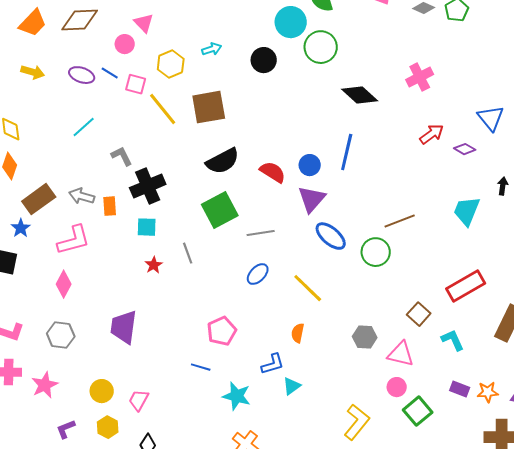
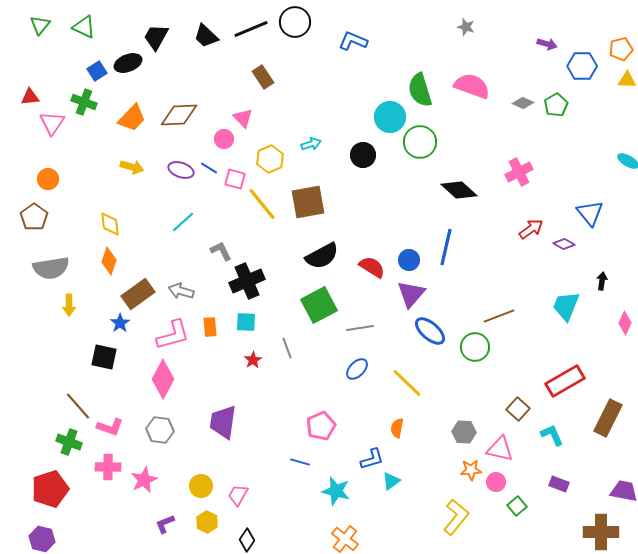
orange rectangle: (110, 206) -> (210, 327), moved
pink diamond: (64, 284) -> (163, 379), size x1.4
orange star: (488, 392) -> (471, 470), moved
green square: (418, 411) -> (517, 506), size x0.7

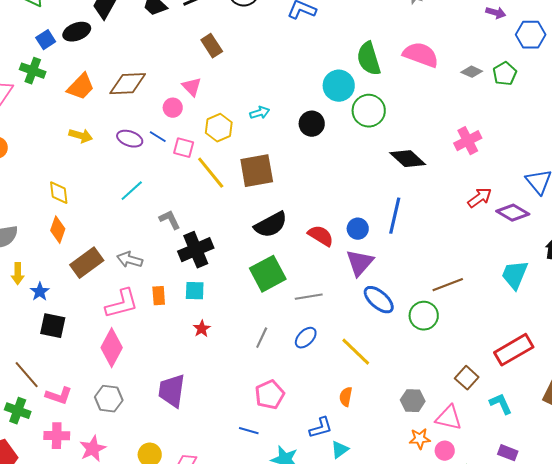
purple diamond: (564, 244) -> (513, 213), size x1.5
blue star: (120, 323) -> (40, 292), moved
gray line: (287, 348) -> (262, 338), moved, turned 45

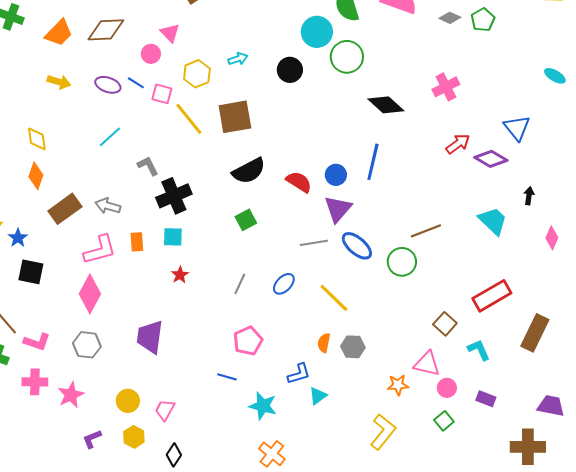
green square: (268, 274) -> (246, 220), size x0.6
cyan trapezoid: (515, 275) -> (493, 221), turned 112
gray line: (309, 297) -> (314, 243), moved
gray hexagon: (413, 401) -> (353, 347), moved
pink circle: (445, 451) -> (447, 388), moved

